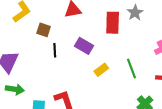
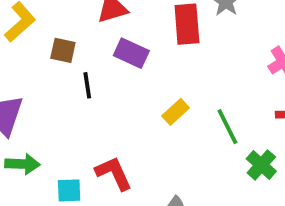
purple rectangle: (84, 46) -> (131, 53), moved
green line: (132, 69) -> (227, 127), moved

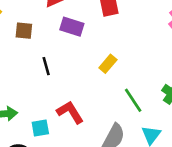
black line: (87, 85) -> (46, 66), moved
green line: (227, 127) -> (133, 100), moved

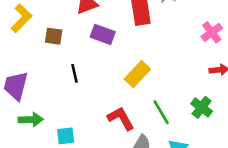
yellow rectangle: (108, 64) -> (137, 74), size x1.4
red L-shape: (70, 112) -> (121, 118), moved

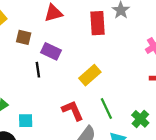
purple rectangle: (103, 34) -> (51, 51), moved
green cross: (202, 107) -> (140, 119), moved

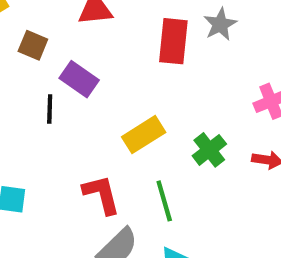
green cross: (140, 119) -> (209, 150), moved

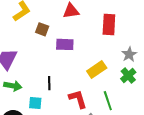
gray star: (220, 24) -> (129, 54), moved
purple rectangle: (79, 79) -> (65, 44), turned -30
black line: (50, 109) -> (49, 83), moved

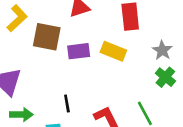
brown square: (42, 29) -> (47, 37), size x1.6
yellow rectangle: (97, 70) -> (113, 51), moved, turned 66

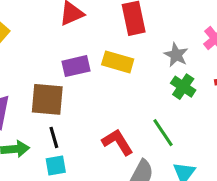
brown square: (47, 37) -> (47, 99), moved
black line: (67, 104) -> (54, 137), moved

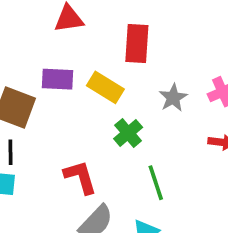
green cross: (183, 87) -> (128, 133), moved
green line: (163, 133) -> (156, 183), moved

